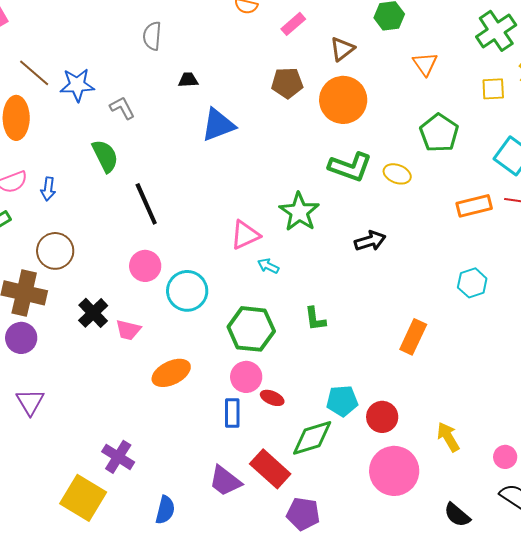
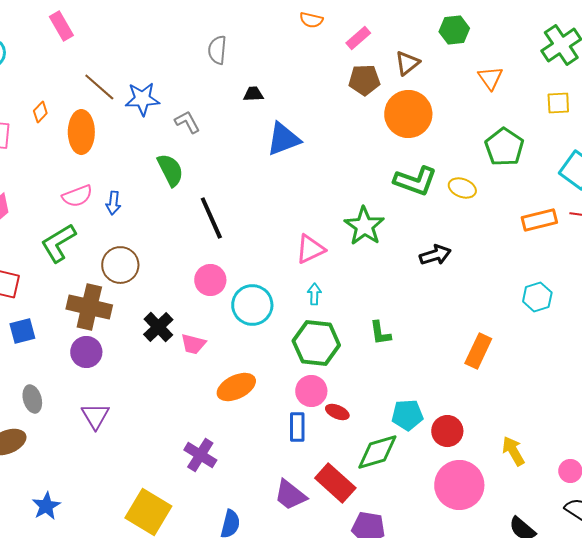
brown pentagon: (287, 83) -> (364, 80), moved
cyan arrow: (268, 266) -> (314, 294), moved, turned 65
purple cross: (118, 457) -> (200, 455), moved

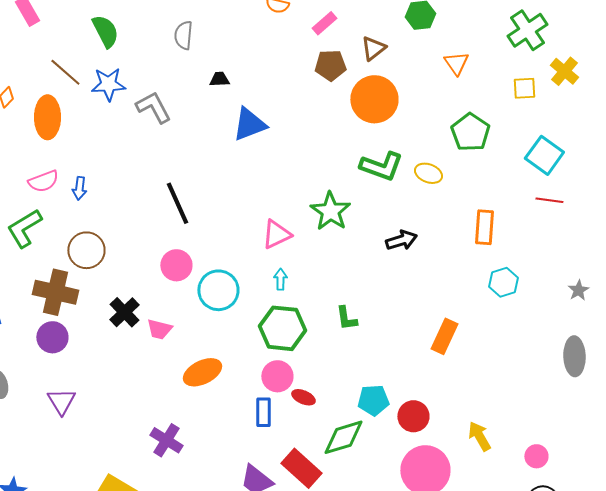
gray L-shape: (187, 122) -> (153, 107), size x1.4
green semicircle: (170, 170) -> (105, 31), moved
orange rectangle: (539, 220) -> (484, 227), moved, turned -72

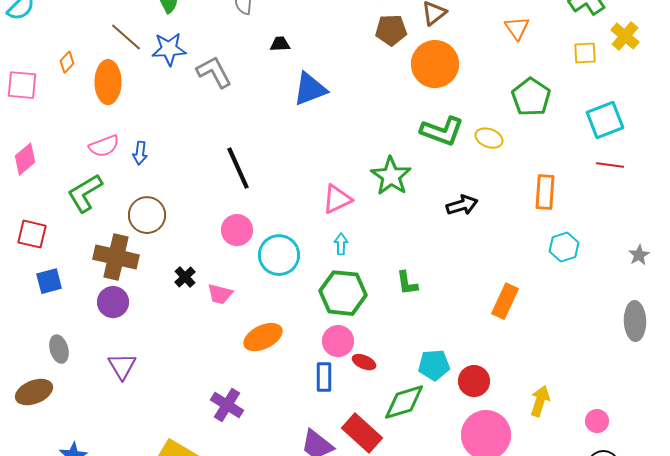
cyan square: (544, 155) -> (605, 120), turned 33
black cross: (124, 312) -> (185, 277), size x0.7
yellow arrow: (479, 436) -> (540, 401), turned 48

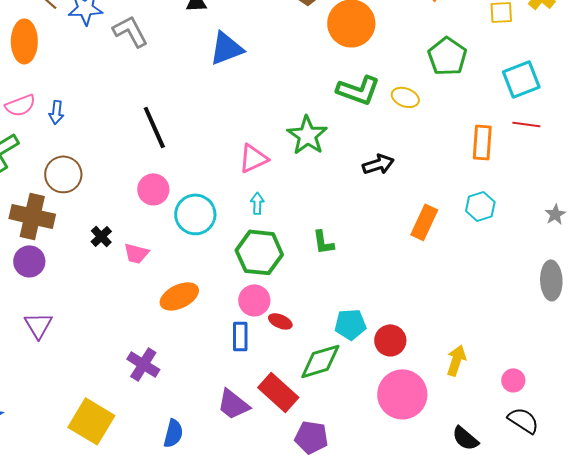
orange rectangle: (545, 192) -> (482, 142), moved
orange rectangle: (505, 301) -> (424, 222), moved

